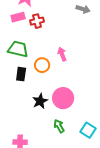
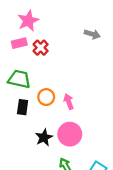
red cross: (37, 21) -> (41, 48), turned -32
pink arrow: (62, 54) -> (69, 102), moved

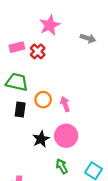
pink star: (28, 21) -> (50, 25), moved

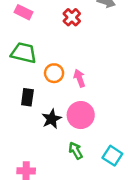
pink rectangle: (17, 47) -> (24, 12), turned 40
red cross: (38, 51) -> (72, 17), moved
black rectangle: (20, 109) -> (27, 97), moved

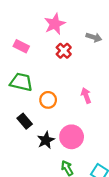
pink arrow: (79, 78) -> (86, 95), moved
black rectangle: (27, 97) -> (25, 121), turned -48

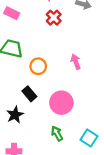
black rectangle: (25, 121) -> (29, 94), moved
black star: (46, 140) -> (15, 115), moved

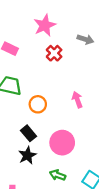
black star: (15, 115) -> (27, 155), moved
green arrow: (57, 134) -> (58, 175), turned -40

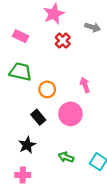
pink circle: (62, 143) -> (70, 114), moved
black star: (27, 155) -> (27, 145), moved

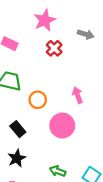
black rectangle: (38, 117) -> (18, 129), moved

